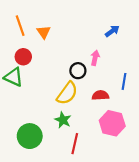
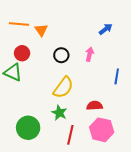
orange line: (20, 26) -> (19, 24), turned -66
black circle: (78, 71) -> (61, 55), moved
red semicircle: (100, 95) -> (95, 106), moved
pink hexagon: (112, 123) -> (102, 130), moved

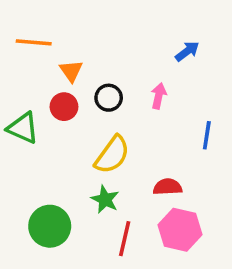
orange triangle: (41, 30) -> (71, 71), moved
red circle: (22, 53) -> (64, 107), moved

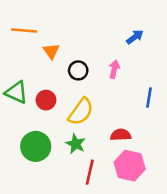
red circle: (64, 107) -> (46, 100), moved
green circle: (50, 226) -> (36, 146), moved

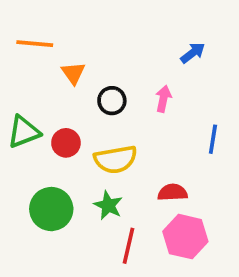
green triangle: (16, 92) -> (24, 132), turned -45
yellow semicircle: (81, 112) -> (116, 159), turned 44

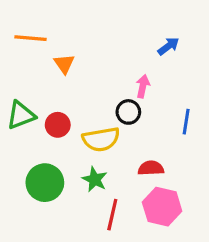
black circle: (112, 101) -> (128, 112), moved

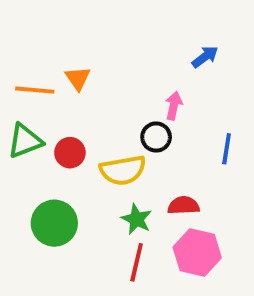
orange line: (30, 38) -> (35, 90), moved
green star: (95, 179) -> (137, 219), moved

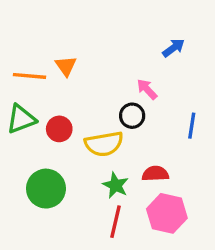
pink arrow: (174, 106) -> (147, 89), turned -55

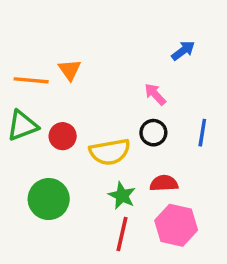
black circle: (132, 116) -> (153, 133), moved

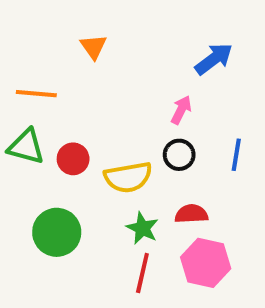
blue arrow: (183, 51) -> (214, 59), size x1.4
orange triangle: (70, 70) -> (93, 47), moved
pink arrow: (155, 94) -> (181, 110), turned 70
green triangle: (22, 126) -> (26, 147), turned 36

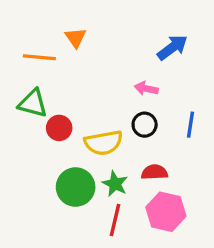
orange line: (36, 94) -> (39, 57), moved
pink arrow: (181, 110) -> (146, 88), turned -105
green triangle: (26, 147) -> (33, 103), moved
green circle: (57, 232) -> (76, 187), moved

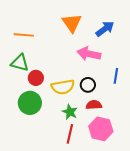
orange triangle: (76, 38) -> (72, 23), moved, size x1.5
pink arrow: (146, 88) -> (89, 54), size x1.6
black circle: (145, 125) -> (88, 85), moved
green circle: (76, 187) -> (30, 103), moved

